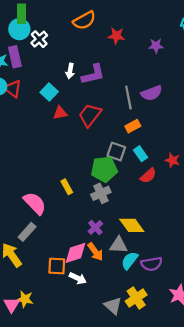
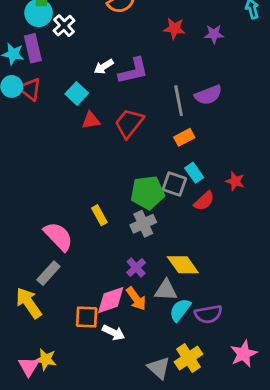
red star: (116, 36) -> (174, 28), moved
white arrow: (70, 71) -> (104, 67), turned 48
gray square: (116, 151) -> (174, 184), moved

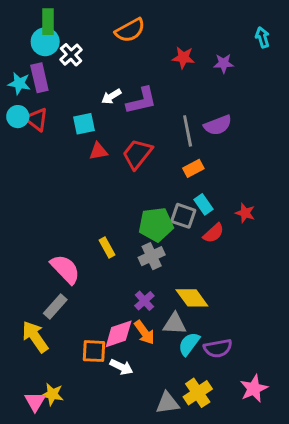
cyan square: (77, 94) -> (84, 124), turned 35
gray triangle: (159, 368) -> (167, 403), turned -50

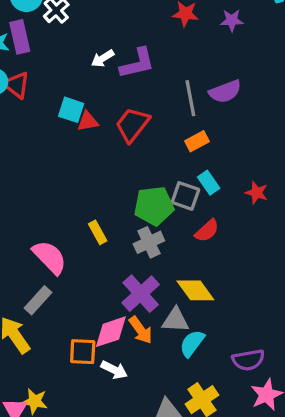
cyan square: (84, 124) -> (71, 110), moved, turned 30
red semicircle: (214, 233) -> (207, 231), moved
purple cross: (144, 301) -> (141, 294), size x1.6
purple semicircle: (218, 348) -> (248, 360), moved

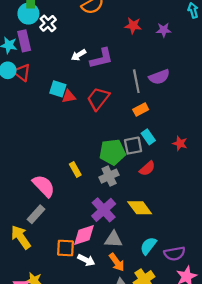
gray square: (185, 196) -> (133, 146), turned -30
gray triangle: (175, 320) -> (113, 239), moved
orange arrow: (141, 330) -> (117, 262), moved
cyan semicircle: (192, 343) -> (148, 246), moved

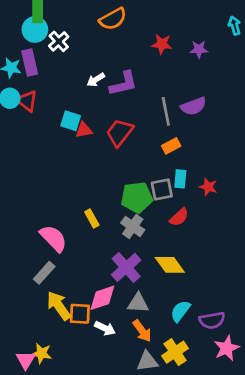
cyan rectangle: (148, 137) -> (180, 179), turned 40
red star: (180, 143) -> (208, 187), moved
gray cross: (109, 176) -> (133, 226), turned -30
yellow arrow: (21, 237) -> (59, 306), moved

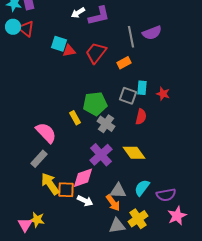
orange rectangle: (171, 146) -> (124, 63), moved
gray square: (162, 189) -> (128, 96), turned 30
green pentagon: (137, 197) -> (95, 104), moved
red semicircle: (179, 217) -> (141, 117), turned -35
gray triangle: (138, 303) -> (118, 191), moved

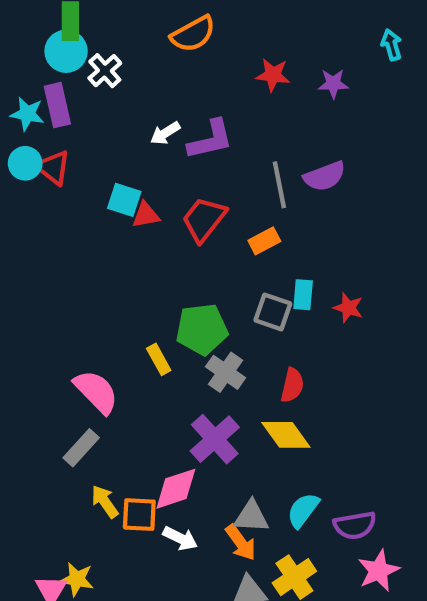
red semicircle: (141, 117) -> (292, 385), moved
yellow arrow: (50, 184) -> (105, 502), size x0.7

